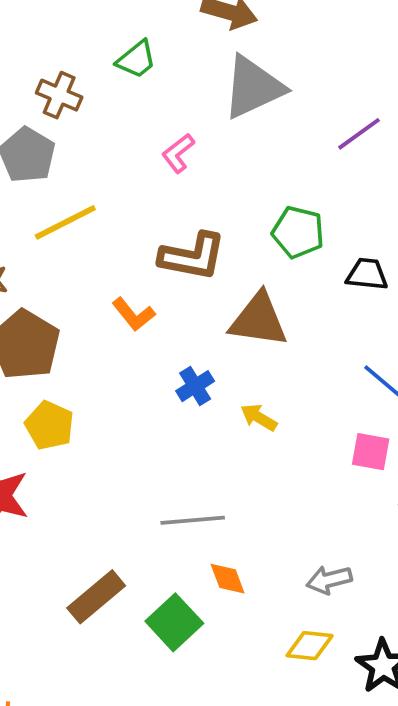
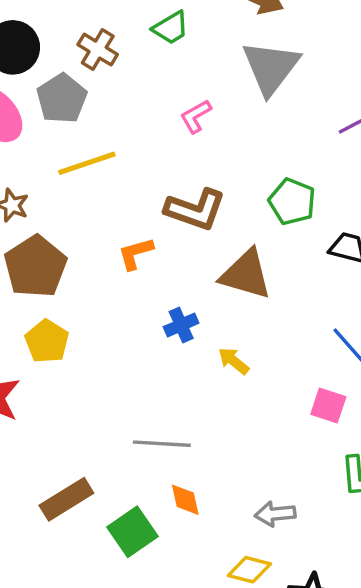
gray triangle: (253, 87) -> (271, 67), turned -36
orange L-shape: (134, 314) -> (136, 253), turned 105

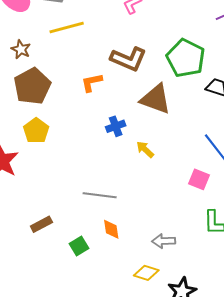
green pentagon: (292, 202) -> (186, 58), size x1.4
brown rectangle: (66, 499) -> (41, 224), size x0.7
green square: (132, 532) -> (79, 246), size x0.7

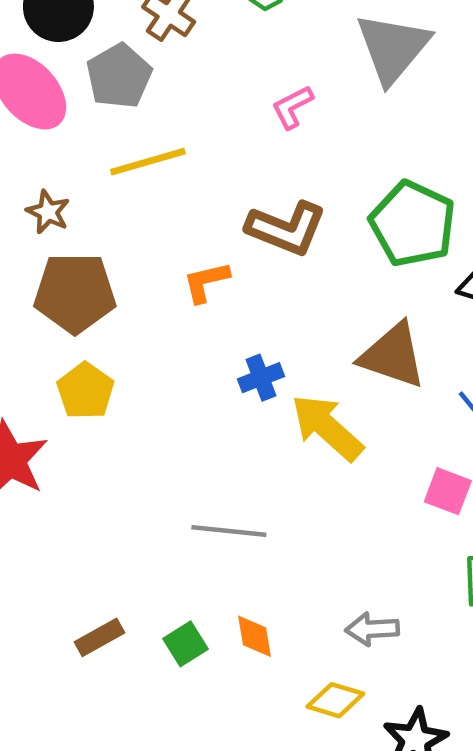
brown pentagon: (32, 86) -> (75, 293), turned 30
brown triangle: (156, 99) -> (393, 356), moved
yellow arrow: (145, 149) -> (327, 428), size x1.8
brown rectangle: (41, 224) -> (100, 637), moved
orange diamond: (111, 229) -> (255, 636), moved

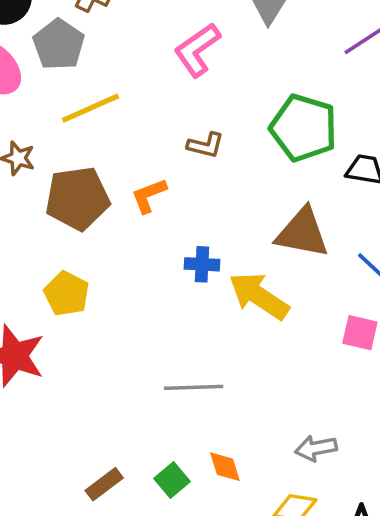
pink L-shape: (292, 107) -> (197, 50), size x1.5
brown L-shape: (286, 228) -> (206, 145), size x0.6
brown pentagon: (75, 293) -> (77, 198), moved
blue cross: (261, 378) -> (202, 264), turned 32

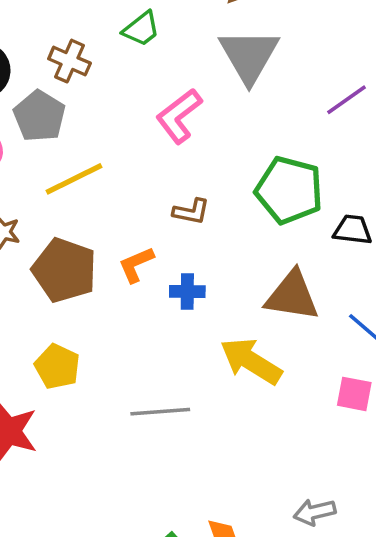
brown pentagon: (77, 198) -> (64, 270), turned 30
blue cross: (202, 264) -> (187, 292), moved
gray line: (194, 387) -> (160, 412), moved

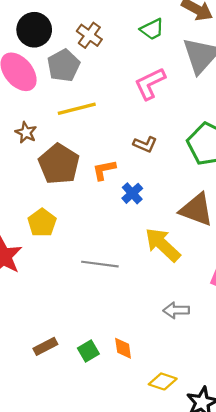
green trapezoid: (141, 29) -> (152, 29), moved
blue cross: (187, 292) -> (132, 193), turned 35
gray arrow: (315, 512) -> (176, 310), moved

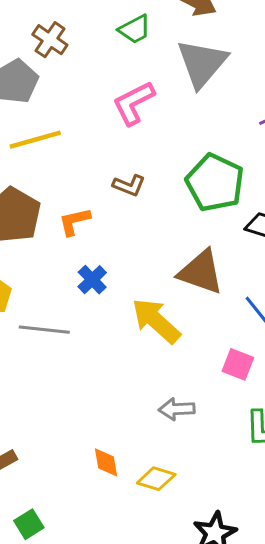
blue cross: (132, 193) -> (92, 280), moved
gray line: (100, 264) -> (44, 330), moved
green square: (88, 351) -> (29, 524), moved
yellow diamond: (163, 381) -> (156, 479), moved

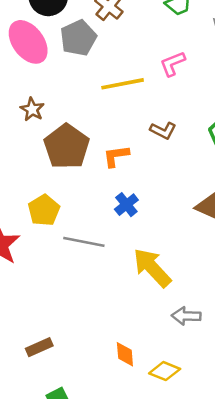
pink L-shape: (134, 103) -> (172, 64), size x0.7
yellow line: (35, 140) -> (123, 84), moved
yellow arrow: (156, 321) -> (152, 268), moved

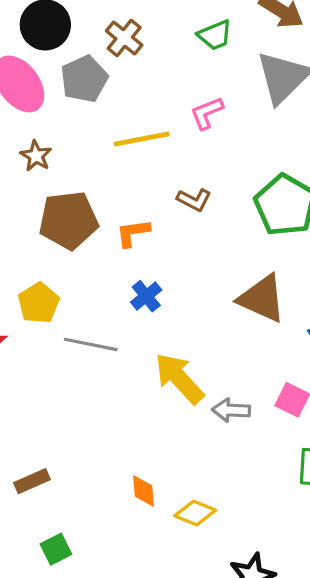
brown star: (32, 109) -> (36, 156), moved
brown pentagon: (67, 147) -> (68, 220), turned 30
gray arrow: (186, 316) -> (231, 410), moved

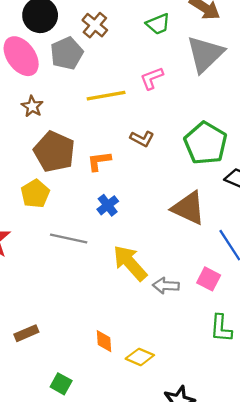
brown pentagon: (68, 220) -> (54, 152), turned 30
yellow pentagon: (39, 303) -> (35, 194), moved
green square: (56, 549) -> (61, 384), moved, turned -35

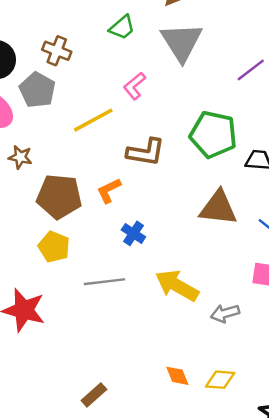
brown L-shape: (142, 139) -> (146, 152), size x1.5
gray arrow: (166, 286) -> (225, 313), moved

